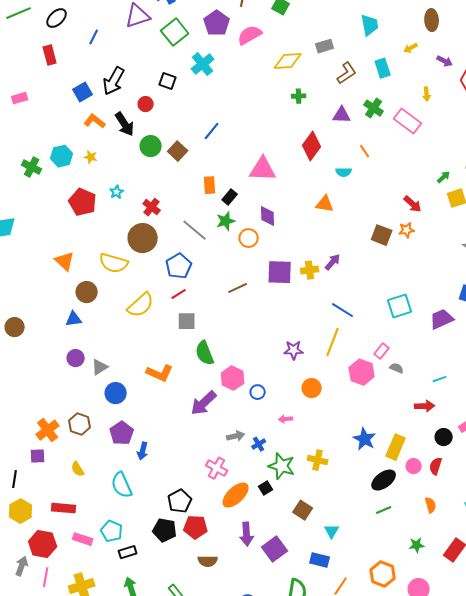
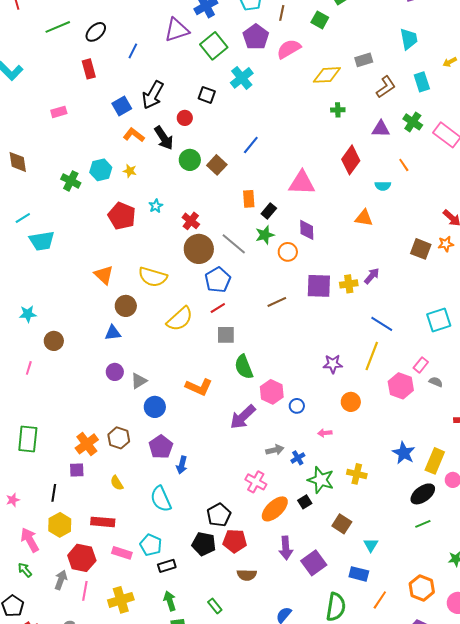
brown circle: (143, 238) -> (199, 249), moved

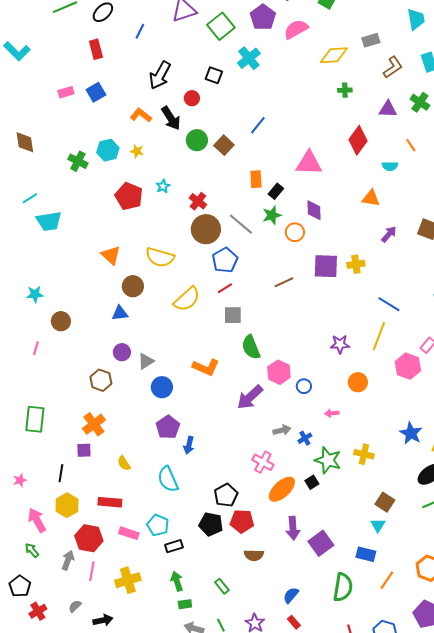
blue square: (122, 106) -> (96, 92), moved
purple arrow: (372, 276) -> (389, 234), moved
brown hexagon: (119, 438) -> (101, 380), moved
brown square: (342, 524) -> (385, 502), moved

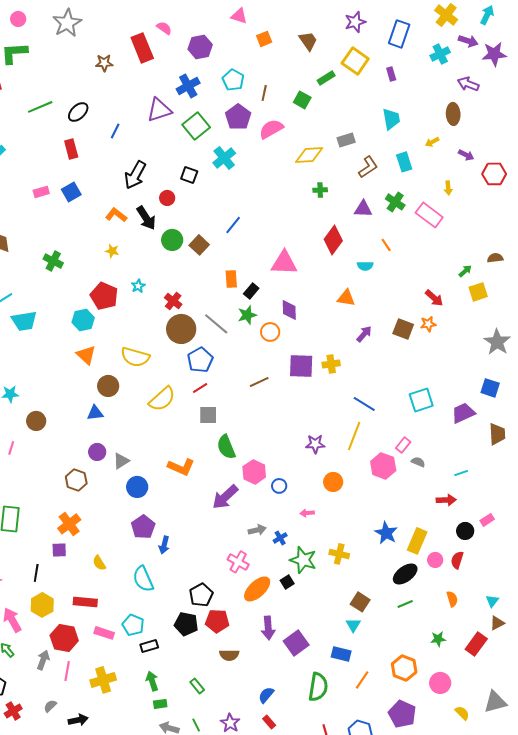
cyan hexagon: (108, 150) -> (83, 320), moved

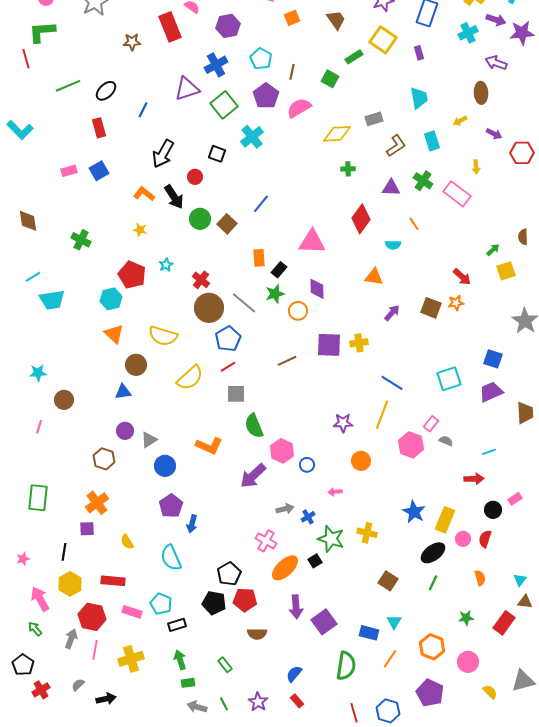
brown semicircle: (495, 258) -> (523, 237), turned -84
blue square: (490, 388) -> (493, 359), moved
green line: (405, 604) -> (433, 583), turned -42
brown triangle: (497, 623) -> (525, 602), turned 35
cyan triangle: (353, 625) -> (394, 622), moved

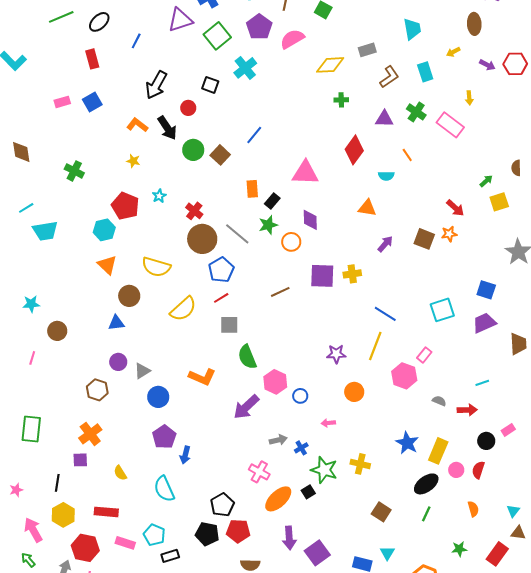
red hexagon: (522, 153) -> (515, 64), moved
gray semicircle: (446, 441) -> (439, 401), moved

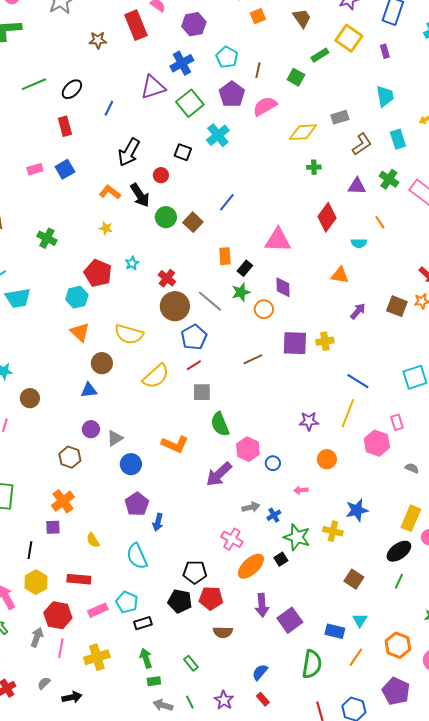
pink rectangle: (424, 355) -> (397, 422), turned -56
blue star: (407, 443) -> (357, 510), moved, turned 30
black pentagon: (222, 505) -> (195, 572), turned 30
pink rectangle: (125, 543) -> (98, 610), turned -42

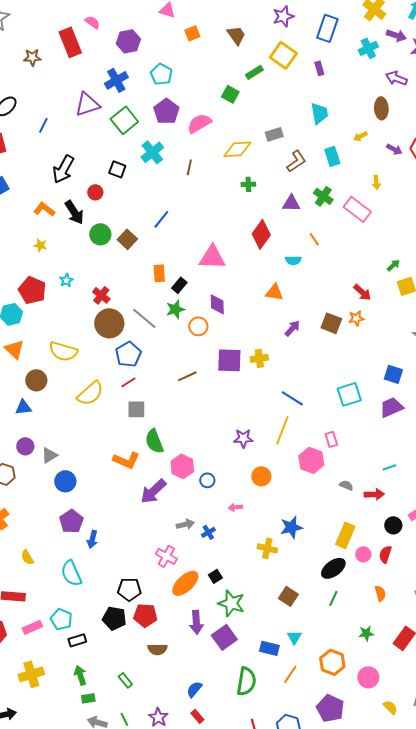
brown line: (258, 70) -> (189, 167), moved
orange L-shape: (175, 444) -> (126, 460), moved
green star: (297, 537) -> (231, 603), moved

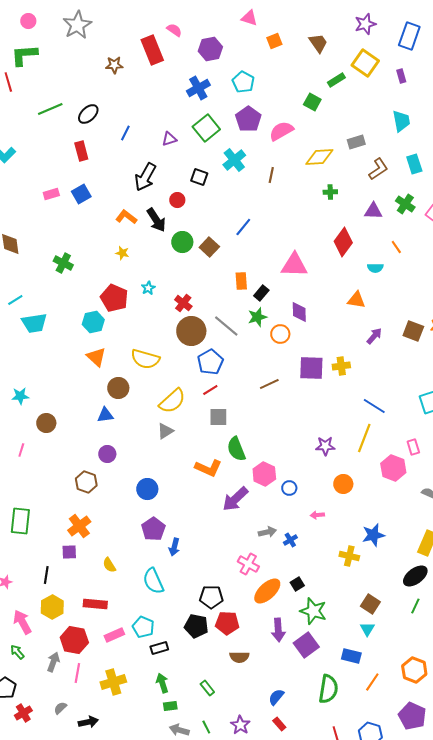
purple triangle: (87, 104) -> (169, 139), moved, size x0.6
gray triangle: (49, 455) -> (165, 431), moved
cyan triangle: (294, 637) -> (367, 629), moved

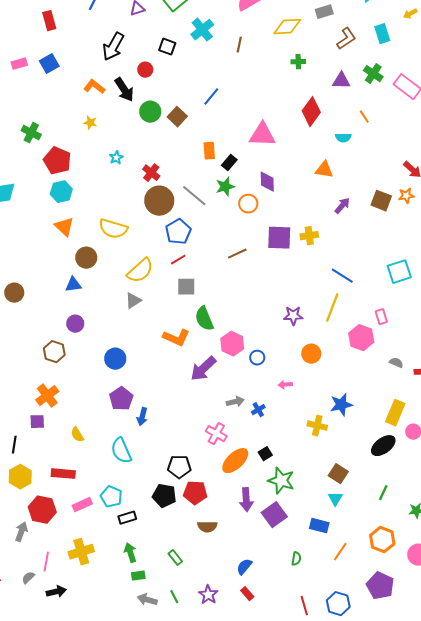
red pentagon: (114, 298) -> (57, 161), moved
green line: (415, 606) -> (383, 493), moved
pink line: (77, 673) -> (46, 562), moved
green semicircle: (328, 689) -> (296, 559), size x0.5

